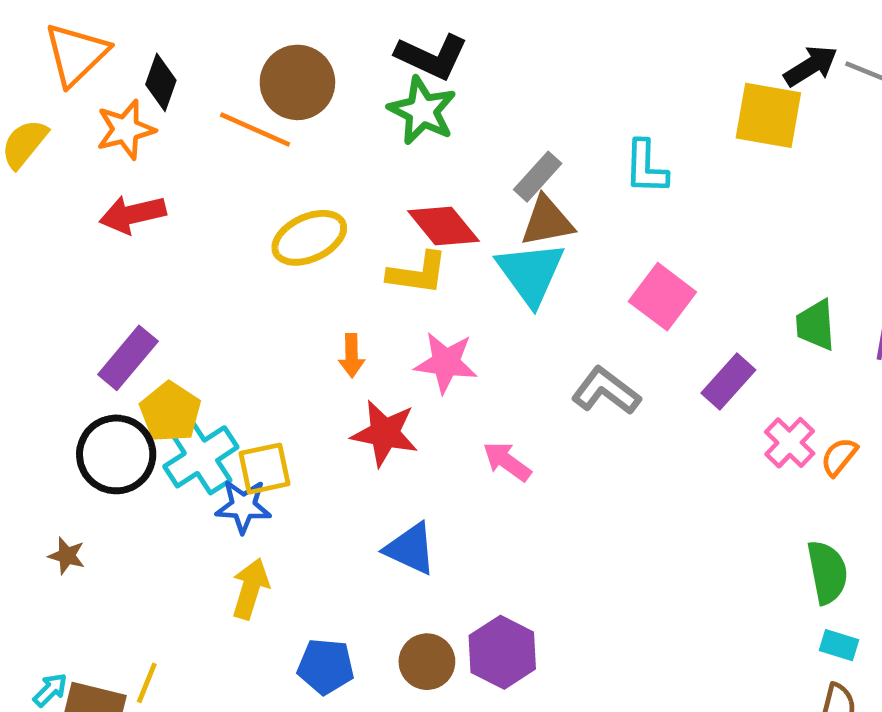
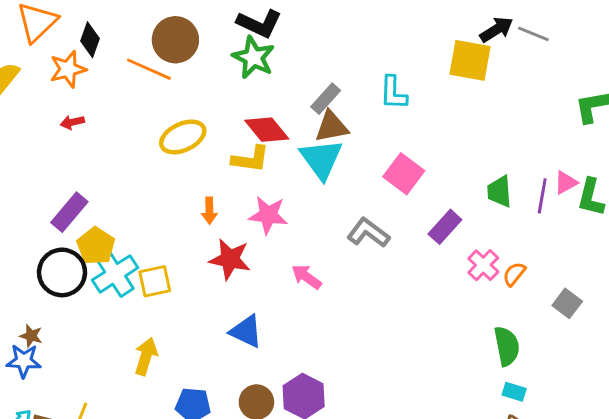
red arrow: (133, 214) -> (72, 122), size x0.6
blue star: (243, 506) -> (24, 361), moved

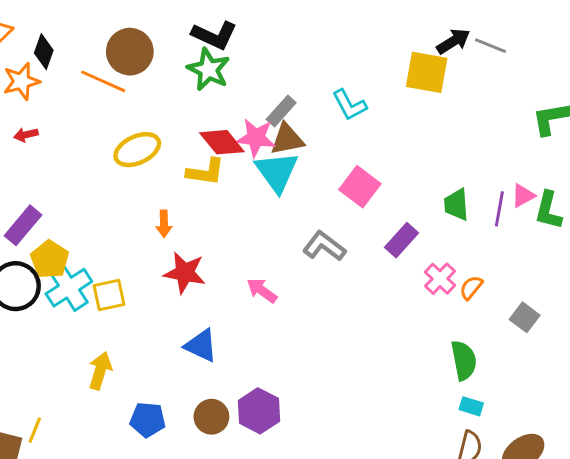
cyan L-shape: (393, 93) -> (349, 105), turned -30
pink star: (268, 215) -> (256, 138), moved

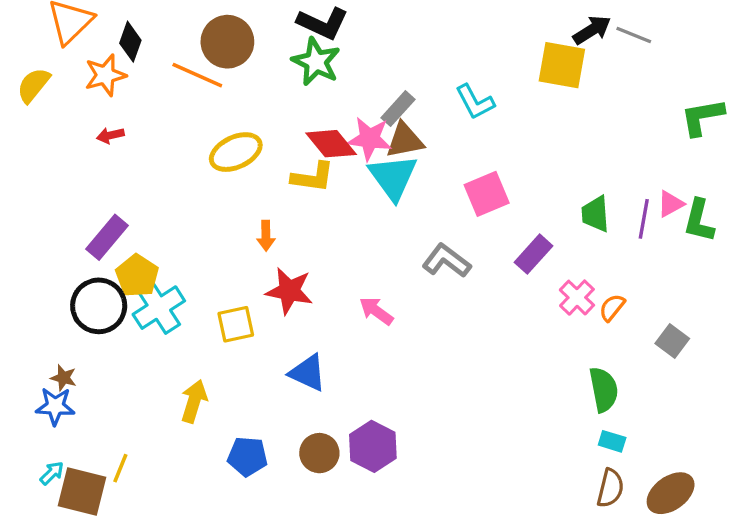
pink square: (360, 187) -> (487, 194), turned 30
yellow square: (109, 295) -> (236, 324), moved

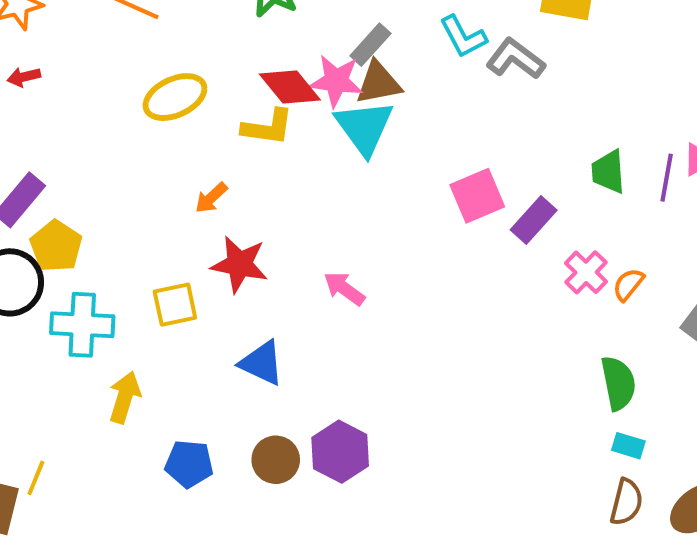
pink square: (487, 194) -> (477, 196), moved
orange arrow: (266, 236) -> (211, 198), turned 48
gray L-shape: (446, 261) -> (516, 59), moved
cyan cross: (159, 308) -> (82, 325), moved, turned 36

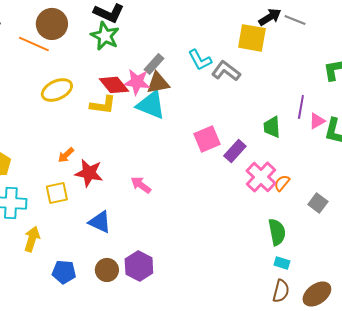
cyan triangle: (364, 127) -> (151, 105), turned -32
purple line: (667, 178) -> (301, 107), moved
orange arrow: (211, 198) -> (66, 155), moved
pink cross: (586, 272) -> (261, 177), size x1.4

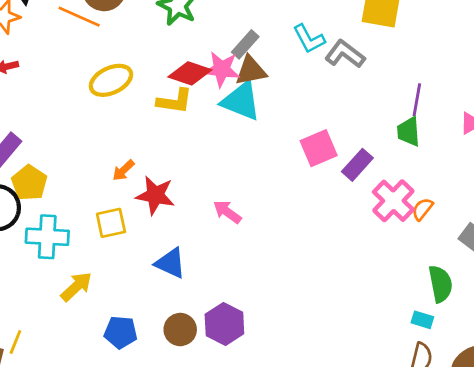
red diamond: (114, 85) -> (190, 73), turned -32
purple line: (301, 107) -> (417, 100), moved
green semicircle: (277, 232) -> (440, 284), moved
yellow arrow: (32, 239) -> (76, 287), turned 30

